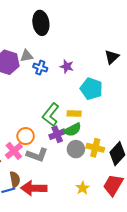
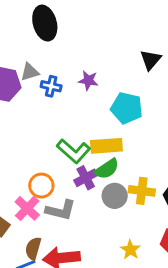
yellow rectangle: (74, 113) -> (106, 146), size x1.5
green L-shape: (51, 115) -> (74, 151), turned -80
brown semicircle: (15, 179) -> (33, 248), turned -147

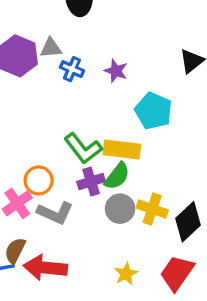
green semicircle: (107, 169) -> (117, 176), turned -30

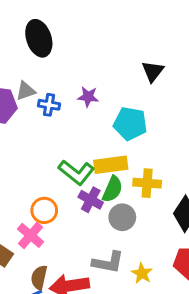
purple cross: (91, 181) -> (91, 200), turned -30
yellow cross: (152, 209) -> (147, 183), moved
gray L-shape: (55, 213) -> (108, 262), moved

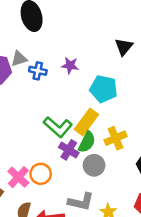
yellow rectangle: (111, 165) -> (86, 122), turned -48
yellow cross: (147, 183) -> (116, 138), turned -30
orange circle: (44, 210) -> (41, 174), moved

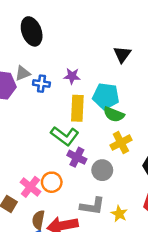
yellow rectangle: (86, 122) -> (77, 108), moved, turned -30
green semicircle: (87, 142) -> (114, 114), moved, turned 90

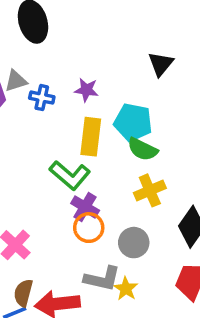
gray circle: (102, 170) -> (134, 243), moved
orange circle: (52, 182) -> (89, 228), moved
yellow star: (119, 214) -> (126, 289), moved

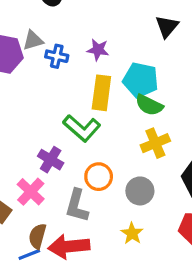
purple cross: (85, 207) -> (51, 160), moved
gray L-shape: (102, 279) -> (77, 206), moved, turned 92

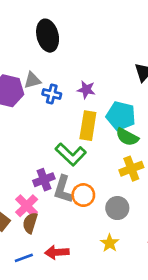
purple cross: (51, 160) -> (44, 180), turned 36
gray L-shape: (77, 206) -> (63, 189), moved
brown semicircle: (37, 236) -> (30, 223), moved
red arrow: (69, 247) -> (57, 252), size x0.7

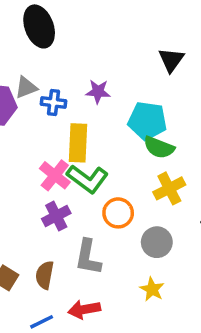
yellow rectangle: (88, 126) -> (78, 143), moved
gray L-shape: (63, 189) -> (88, 257), moved
orange circle: (83, 195) -> (118, 213), moved
pink cross: (27, 206) -> (55, 175), moved

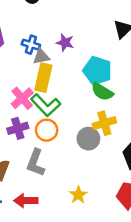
gray triangle: (26, 87) -> (41, 57), moved
orange circle: (118, 213) -> (47, 130), moved
gray circle: (157, 242) -> (88, 139), moved

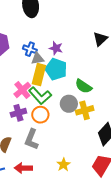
cyan pentagon: (97, 71) -> (56, 69), moved
gray circle: (88, 139) -> (69, 104), moved

